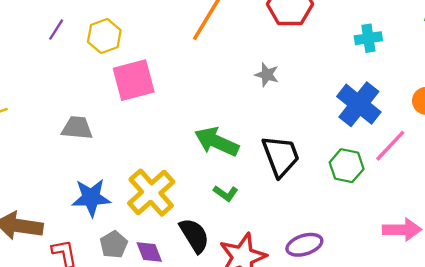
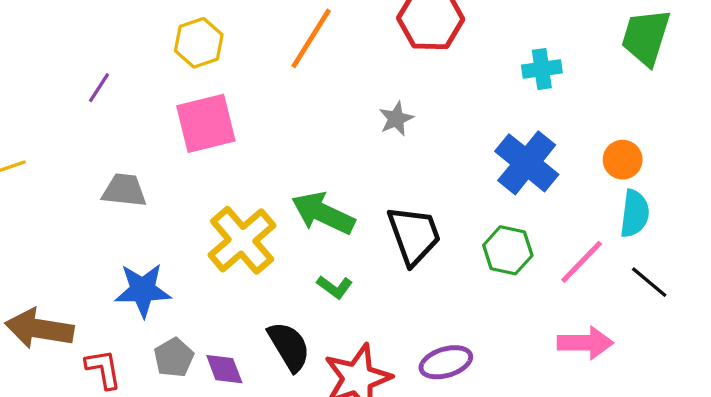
purple line: (56, 30) -> (99, 88), moved
yellow hexagon: (104, 36) -> (199, 43), moved
gray star: (267, 75) -> (396, 119), turned 30
pink line: (390, 146) -> (582, 262), moved
yellow cross: (151, 193) -> (242, 240), moved

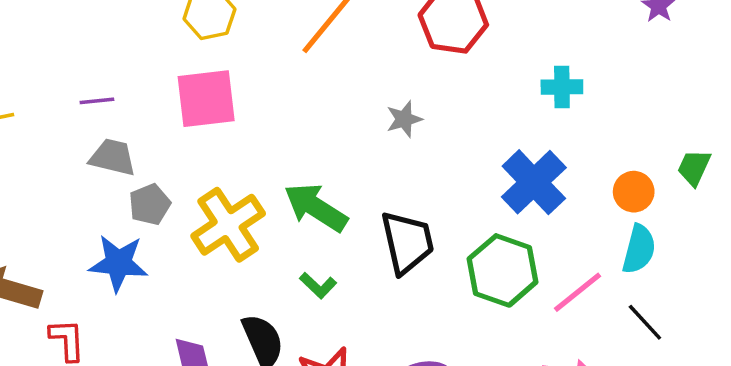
green trapezoid: (646, 37) -> (694, 168), moved, size x0.6
purple line: (99, 88) -> (97, 101), moved, turned 44
green hexagon: (508, 250) -> (503, 270), size x1.4
gray pentagon: (174, 358) -> (150, 204), moved

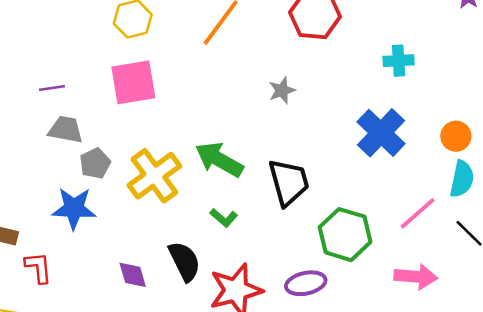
green hexagon: (503, 270) -> (345, 235), moved

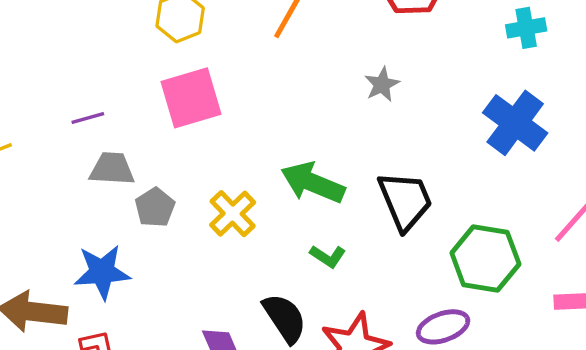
yellow cross: (154, 176) -> (233, 214), size x0.7
blue star: (74, 208) -> (102, 272), moved

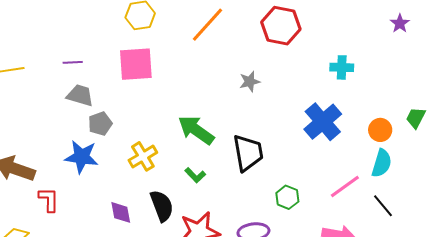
yellow cross: (233, 214) -> (143, 156), moved
green hexagon: (485, 258) -> (287, 197), size x0.6
blue star: (102, 272) -> (82, 157), moved

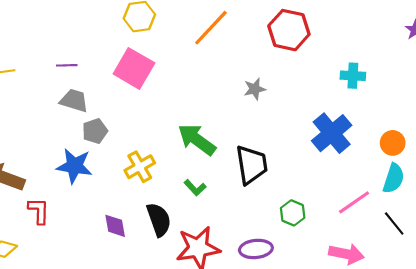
pink square: (136, 64) -> (134, 68), turned 33

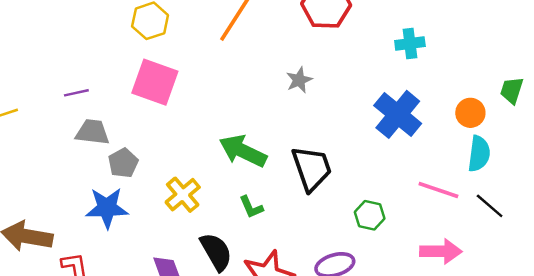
green L-shape: (195, 188) -> (251, 207), turned 30
pink line: (354, 202) -> (438, 190), turned 64

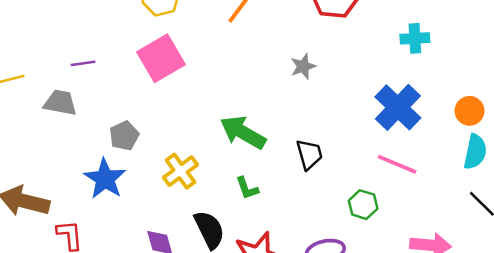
pink square: (155, 82) -> (161, 58), turned 36
gray trapezoid: (92, 132) -> (60, 103), moved
black trapezoid: (312, 168) -> (309, 154), size x0.7
pink line: (438, 190) -> (397, 164), moved
blue star: (107, 208) -> (105, 179), turned 30

